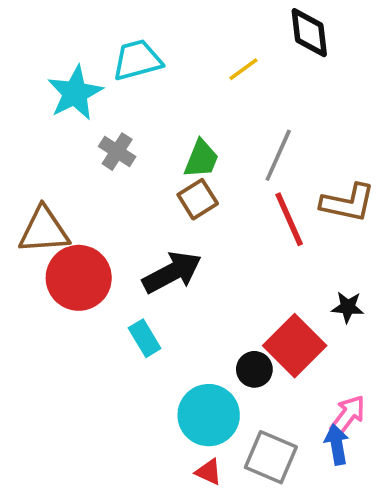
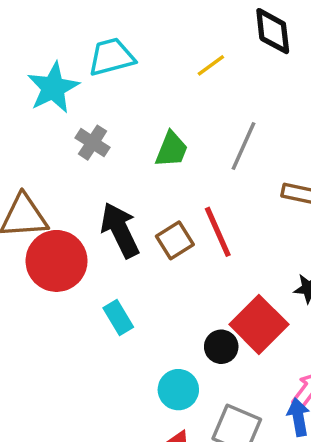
brown square: (198, 199) -> (175, 240), moved
red line: (289, 219) -> (218, 232), moved
black arrow: (172, 272) -> (120, 230), moved, turned -88
cyan circle: (209, 415) -> (178, 390), size x0.7

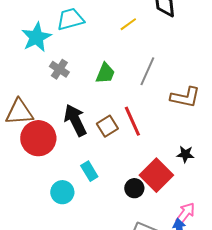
cyan rectangle: (118, 318) -> (89, 171), moved
cyan circle: (178, 390) -> (62, 192), moved

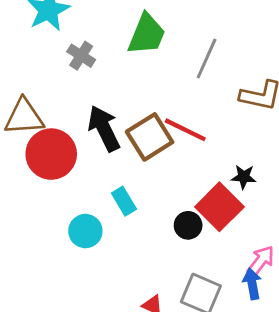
green trapezoid: (105, 73) -> (147, 34), moved, size x1.4
red line: (132, 121) -> (185, 130), turned -40
brown square: (107, 126) -> (150, 137), size x1.5
black star: (185, 154) -> (244, 177), moved

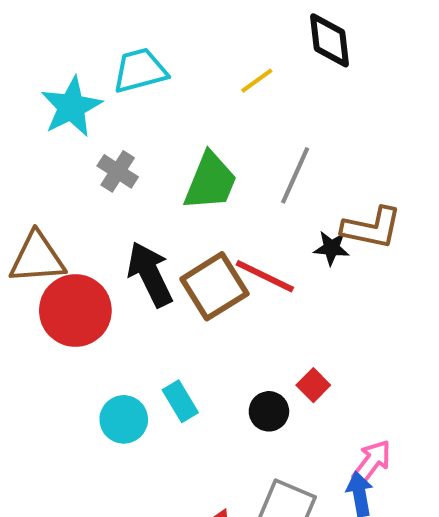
green trapezoid: (147, 34) -> (210, 181), moved
black star: (244, 177) -> (331, 248), moved
cyan rectangle: (124, 201) -> (180, 401), moved
red square: (219, 207) -> (313, 385), size x0.5

